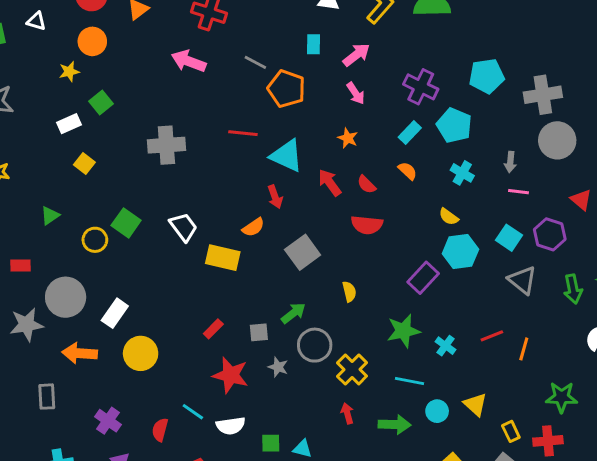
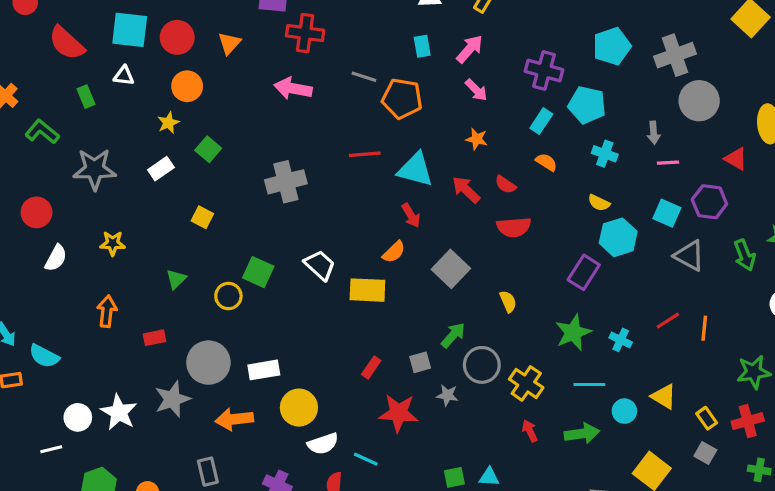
white rectangle: (69, 124) -> (161, 169), moved
white rectangle: (115, 313) -> (264, 370), turned 56
white semicircle: (231, 426) -> (323, 444), moved

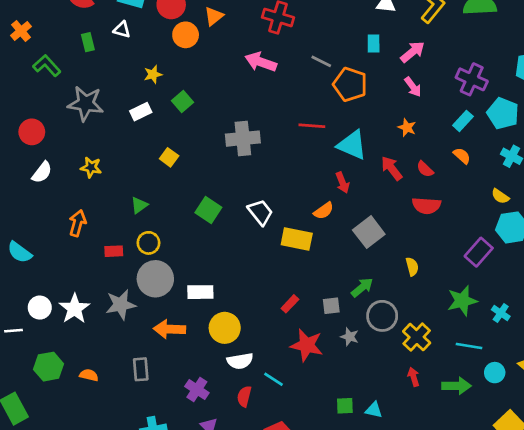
orange circle: (187, 86) -> (186, 35), moved
yellow circle: (228, 296) -> (148, 243), moved

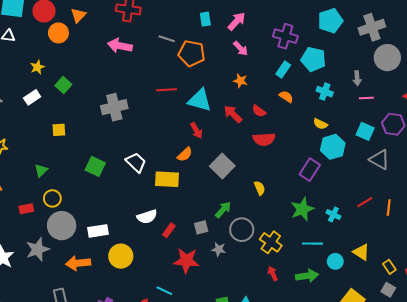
yellow square: (169, 157) -> (59, 130), turned -32
white semicircle: (240, 361) -> (147, 217), moved

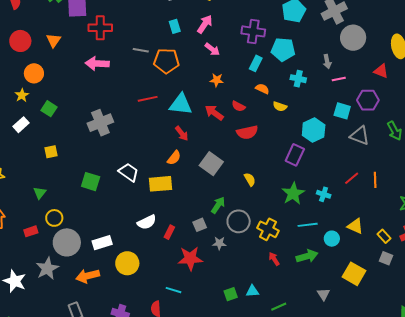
orange circle: (58, 33) -> (34, 73), moved
yellow semicircle: (320, 124) -> (280, 106), moved

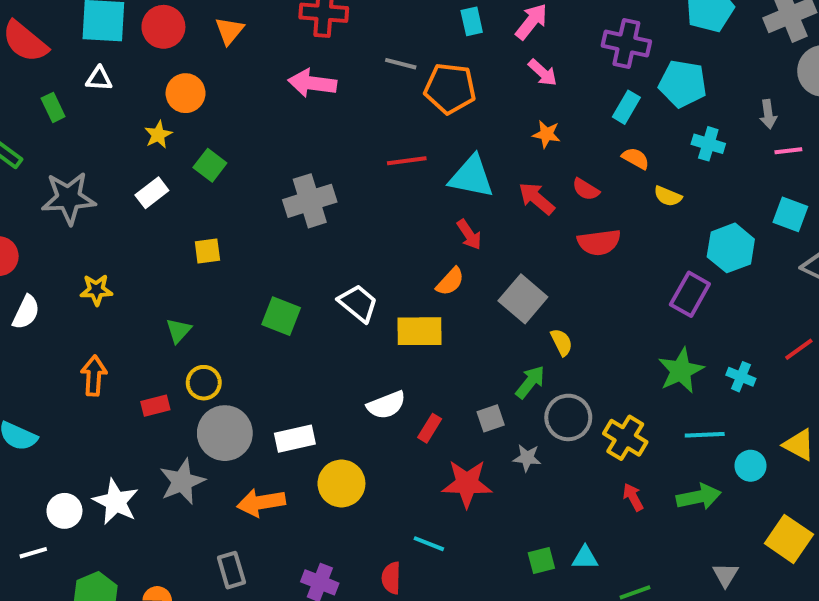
yellow semicircle: (250, 179) -> (562, 342), moved

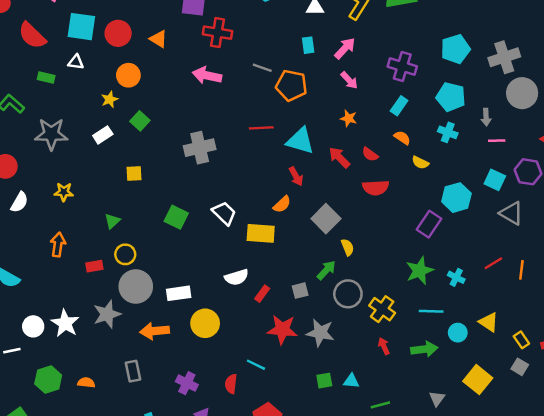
orange triangle: (229, 31) -> (158, 39), turned -42
cyan pentagon: (683, 84) -> (451, 97), moved
green rectangle: (53, 107) -> (46, 77), turned -56
gray star: (527, 458) -> (320, 333), moved, size x1.6

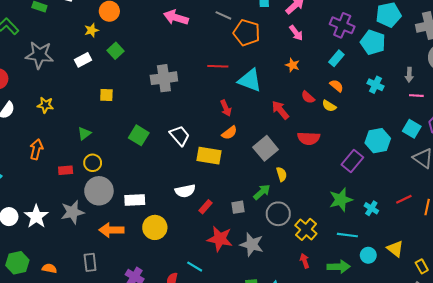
cyan pentagon: (451, 97) -> (373, 42), moved
red arrow: (339, 157) -> (280, 110), moved
yellow semicircle: (420, 163) -> (329, 106), moved
red arrow: (296, 176) -> (226, 108), moved
red semicircle: (376, 188) -> (309, 138), moved

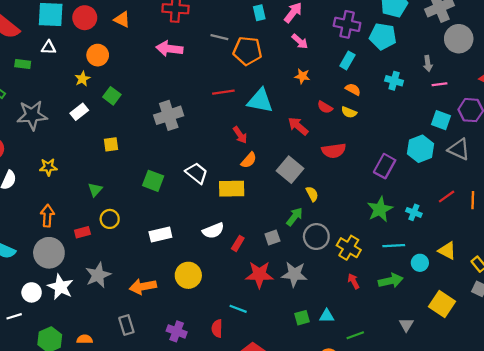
cyan hexagon: (378, 141) -> (421, 149), moved
gray circle: (99, 191) -> (49, 253), moved
white rectangle: (135, 200) -> (160, 234), moved

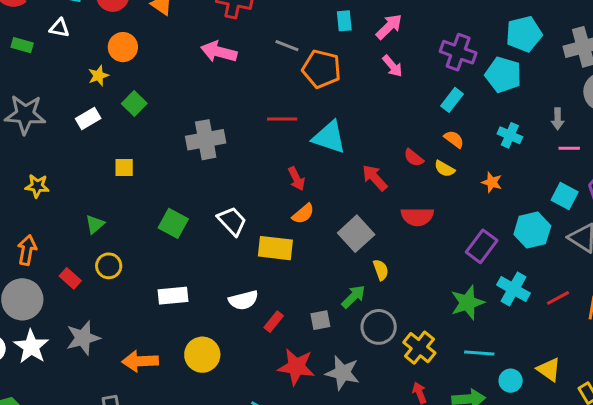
orange star: (302, 76) -> (492, 182), moved
cyan cross: (414, 212) -> (513, 289), moved, size x1.5
red rectangle: (82, 232) -> (70, 278), turned 49

